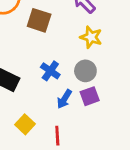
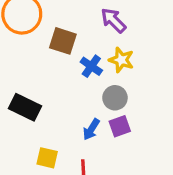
blue cross: (50, 71) -> (91, 66), moved
yellow square: (25, 124) -> (47, 158), turned -30

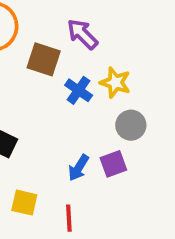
purple arrow: (113, 20) -> (82, 34), moved
gray circle: (115, 98) -> (131, 125), moved

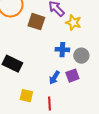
yellow star: (115, 83) -> (73, 23), moved
blue cross: (79, 90) -> (62, 50), moved, turned -32

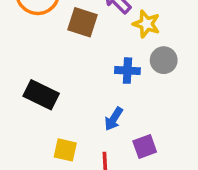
gray circle: (81, 56) -> (164, 60), moved
purple square: (72, 76) -> (145, 146), moved

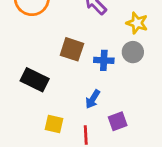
brown square: (83, 22) -> (72, 49), moved
yellow star: (146, 24) -> (137, 23), moved

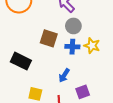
yellow star: (137, 23) -> (92, 46), moved
gray circle: (133, 52) -> (73, 26), moved

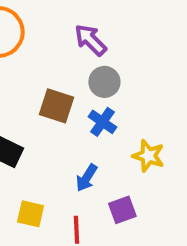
yellow star: (92, 46) -> (148, 156), moved
blue cross: (72, 47) -> (102, 122), turned 32

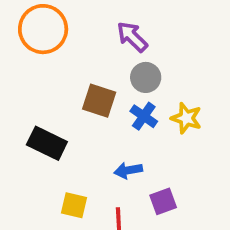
yellow star: (148, 156) -> (186, 118), moved
blue arrow: (86, 178) -> (128, 170), turned 48

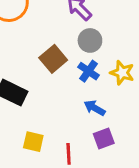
brown square: (99, 101) -> (53, 59), turned 32
blue arrow: (128, 170) -> (95, 108), moved, turned 40

